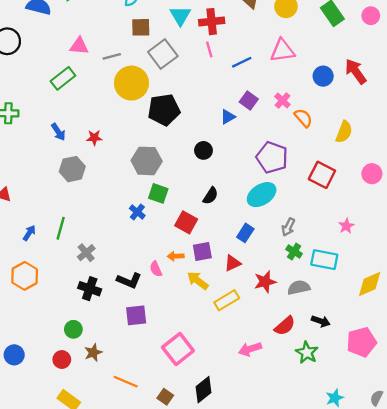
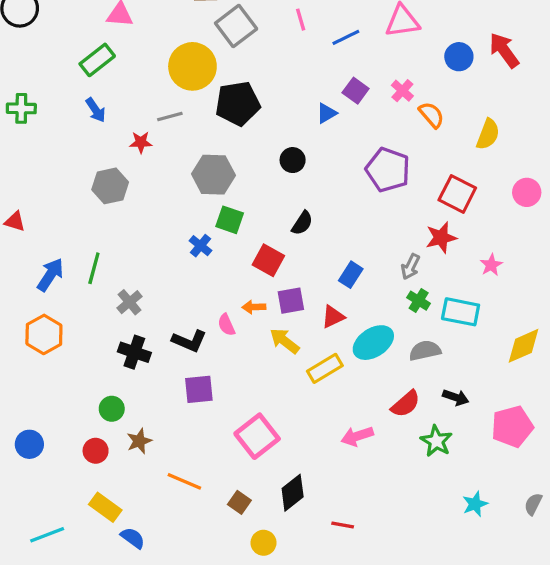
gray line: (112, 56) -> (170, 116), moved
blue arrow: (58, 132) -> (96, 110), moved
cyan ellipse: (262, 195) -> (373, 343), moved
blue arrow: (29, 233) -> (50, 275), size x1.5
red star: (265, 282) -> (441, 238), moved

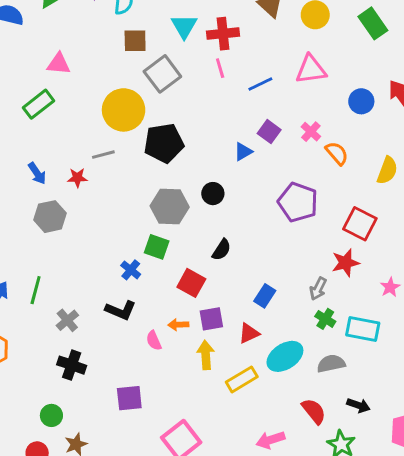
blue arrow: (96, 110) -> (37, 173), moved
gray hexagon: (213, 175) -> (170, 206), moved
black L-shape: (189, 341) -> (121, 310), moved
yellow arrow: (285, 341) -> (206, 355), turned 48
red semicircle: (406, 404) -> (314, 411), turned -88

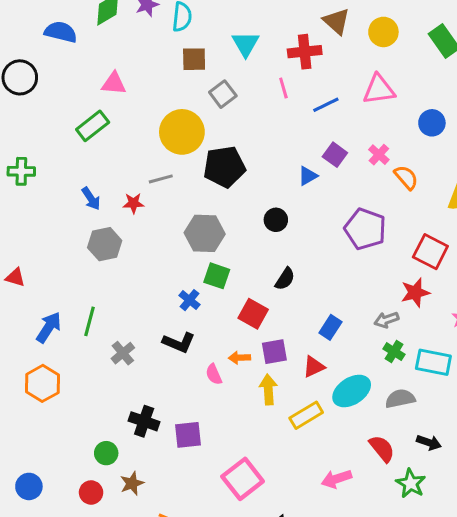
red cross: (223, 34) -> (305, 52), moved
gray square: (162, 74) -> (223, 94), size x0.7
gray hexagon: (170, 206) -> (205, 233), moved
gray arrow: (318, 289) -> (386, 320), turned 45
black cross: (72, 365) -> (144, 421), moved

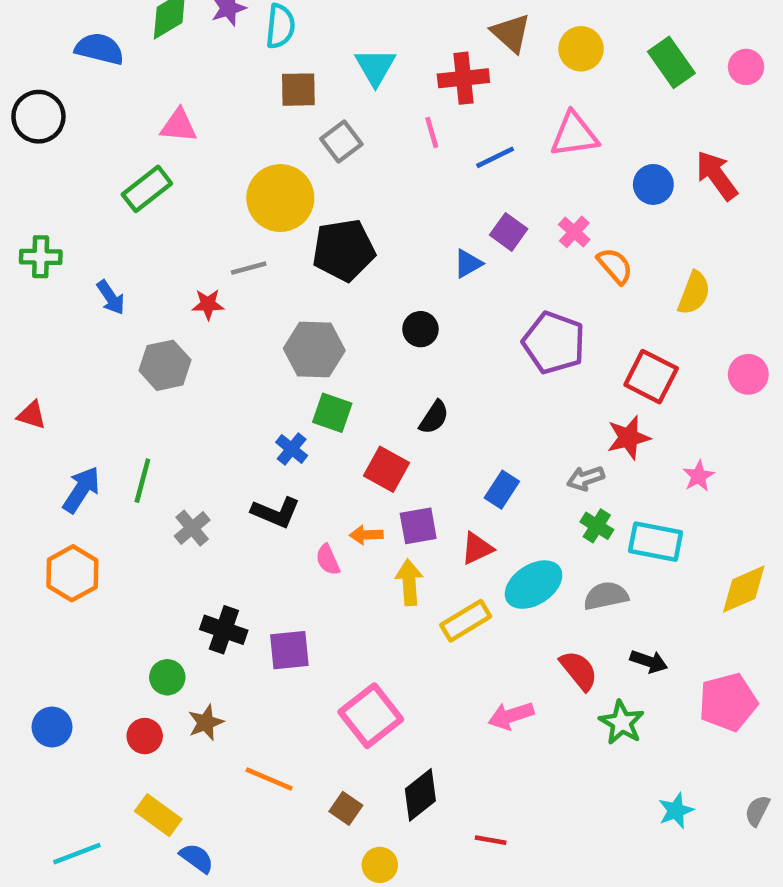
blue arrow: (91, 199) -> (111, 297), moved

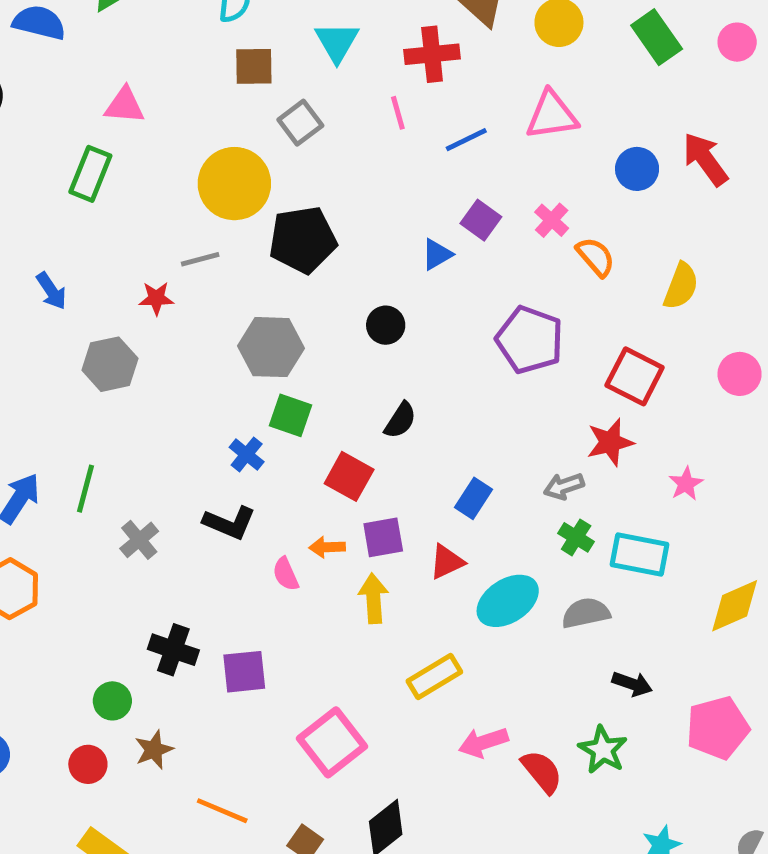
green rectangle: (147, 189) -> (90, 174), turned -30
yellow rectangle: (466, 621) -> (434, 677), moved
red semicircle: (579, 670) -> (542, 772), moved

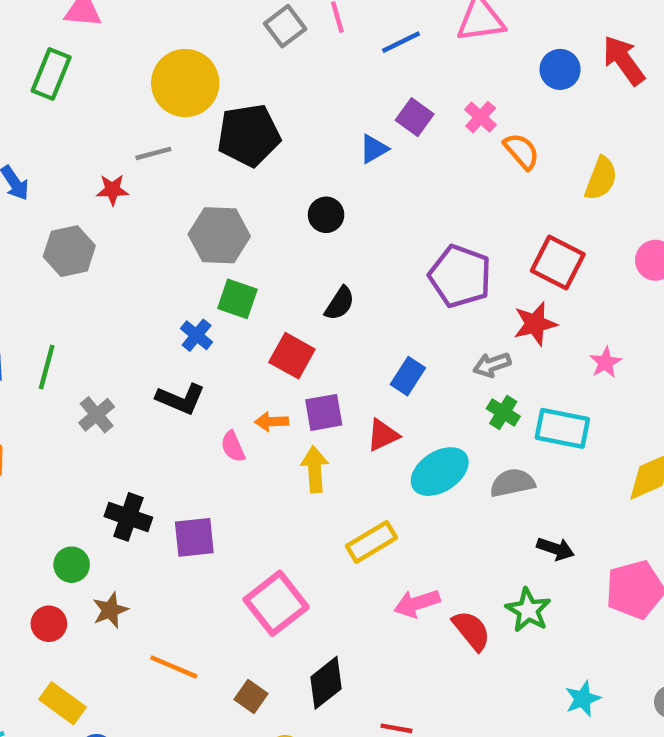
gray square: (300, 123) -> (285, 26), moved
purple pentagon: (530, 340) -> (460, 276), moved

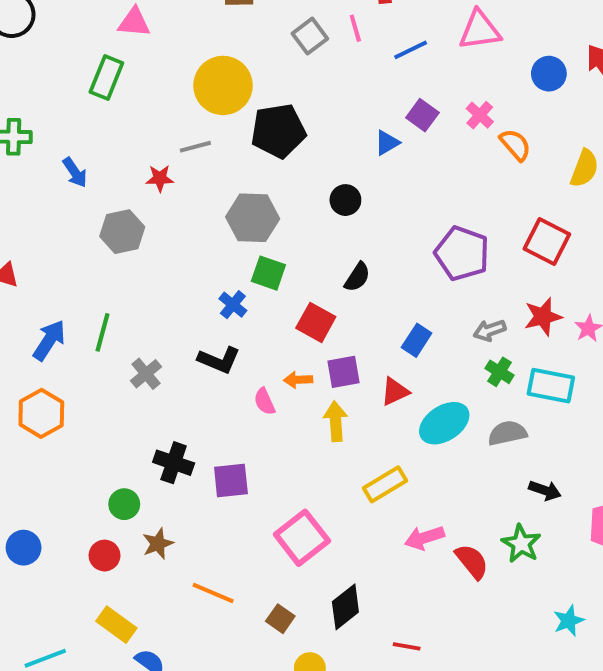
red star: (535, 324) -> (543, 317), moved

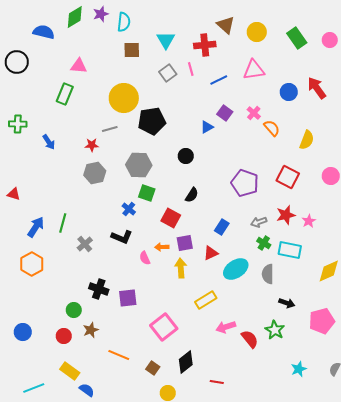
gray hexagon: (122, 232) -> (95, 173), moved
gray semicircle: (507, 433) -> (268, 274), turned -78

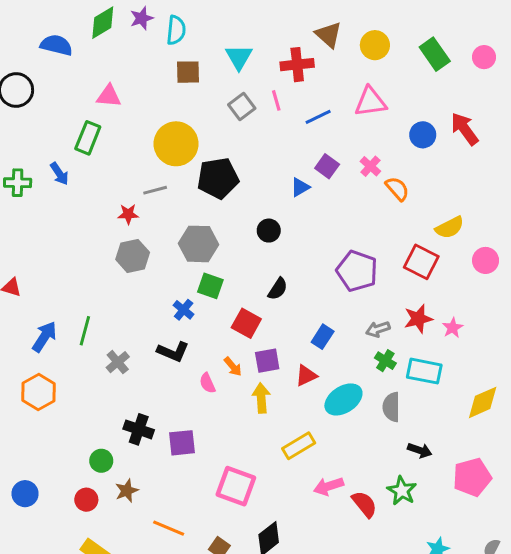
yellow semicircle: (307, 140) -> (450, 228), moved, turned 42
blue arrow: (49, 142) -> (59, 174), moved
orange arrow: (162, 247) -> (233, 367), turned -128
pink square: (164, 327) -> (236, 486), turned -32

